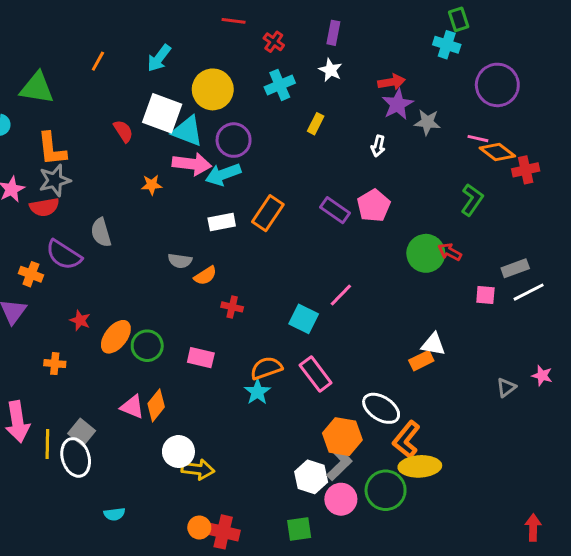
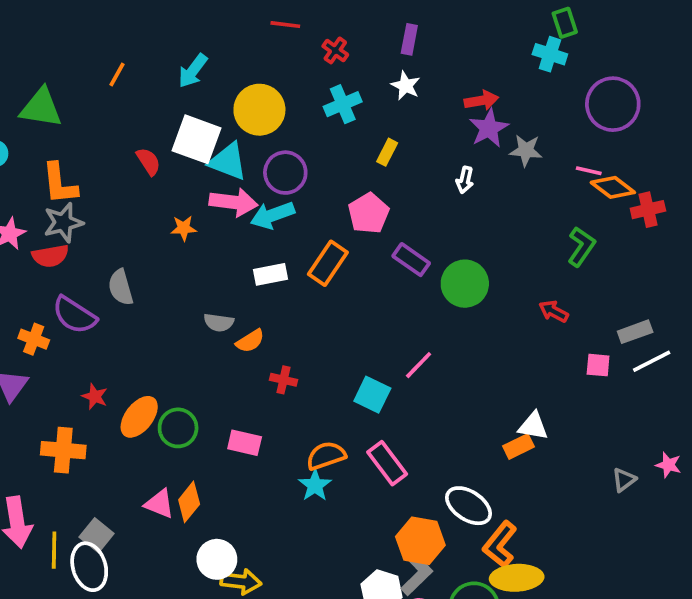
pink pentagon: (374, 206) -> (369, 213), moved
green circle: (426, 253) -> (465, 284), moved
orange cross: (55, 364) -> (63, 450), size x1.6

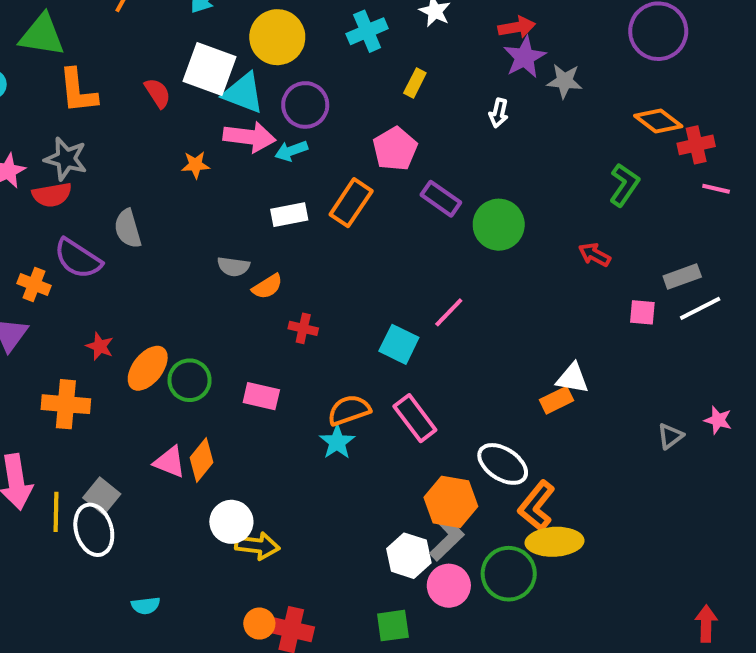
pink line: (589, 171) -> (716, 189), moved
orange L-shape: (60, 184) -> (78, 91), moved
cyan arrow: (272, 215) -> (291, 151), size x0.7
gray star: (63, 223) -> (66, 159), turned 30

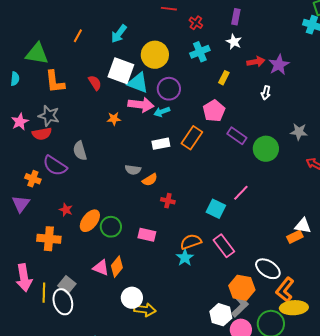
red arrow: (517, 27) -> (256, 62), moved
gray star: (565, 81) -> (299, 132), moved

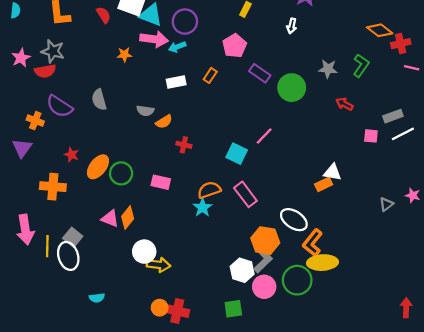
orange rectangle: (192, 138) -> (210, 75), size x0.6
gray semicircle: (80, 151) -> (99, 100), moved

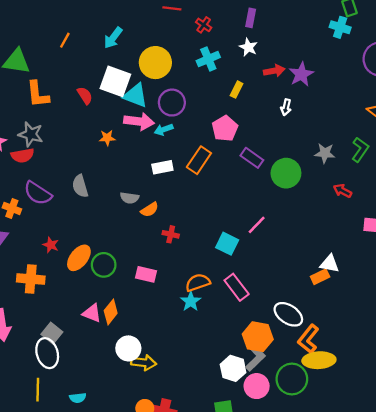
orange rectangle: (210, 75) -> (199, 160), size x1.6
yellow line: (47, 246) -> (38, 390), moved

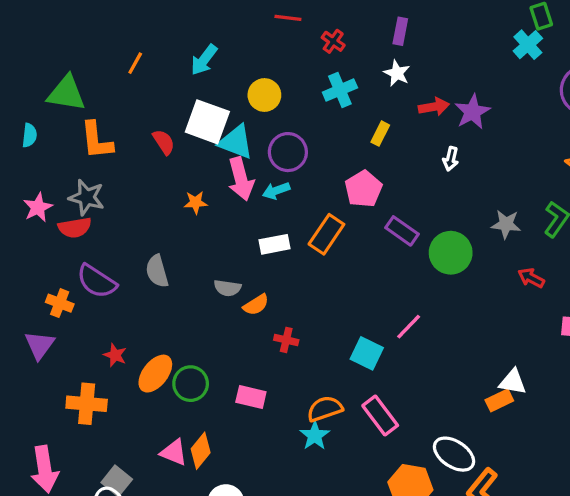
cyan cross: (340, 27) -> (528, 45), turned 30
yellow circle: (155, 63) -> (264, 95), size x0.7
pink arrow: (139, 121) -> (241, 179), turned 68

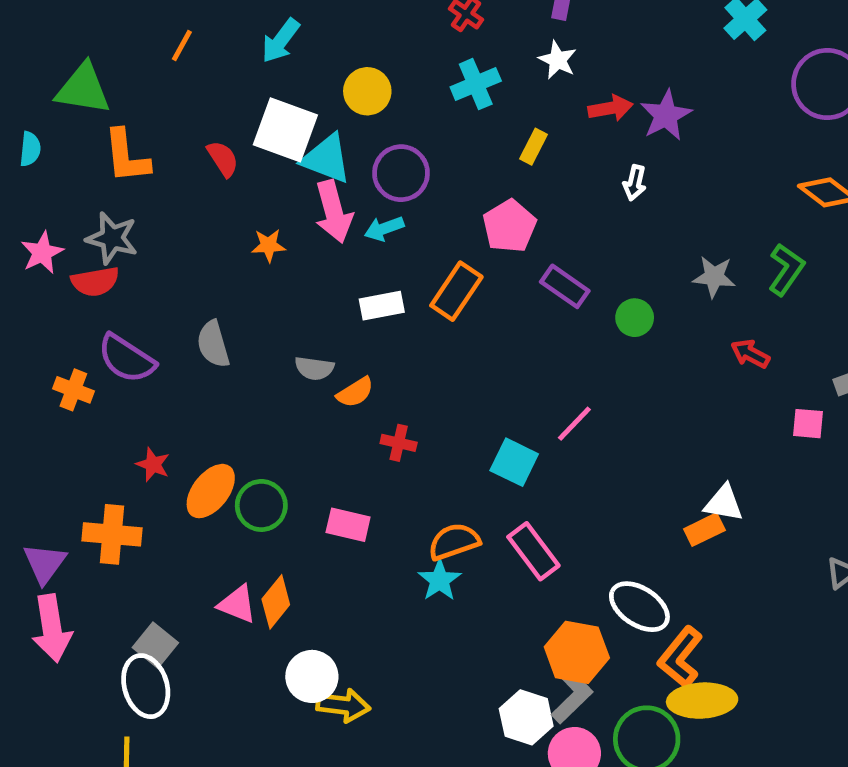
green circle: (451, 253) -> (635, 318), size x0.6
purple triangle: (40, 345) -> (45, 563), moved

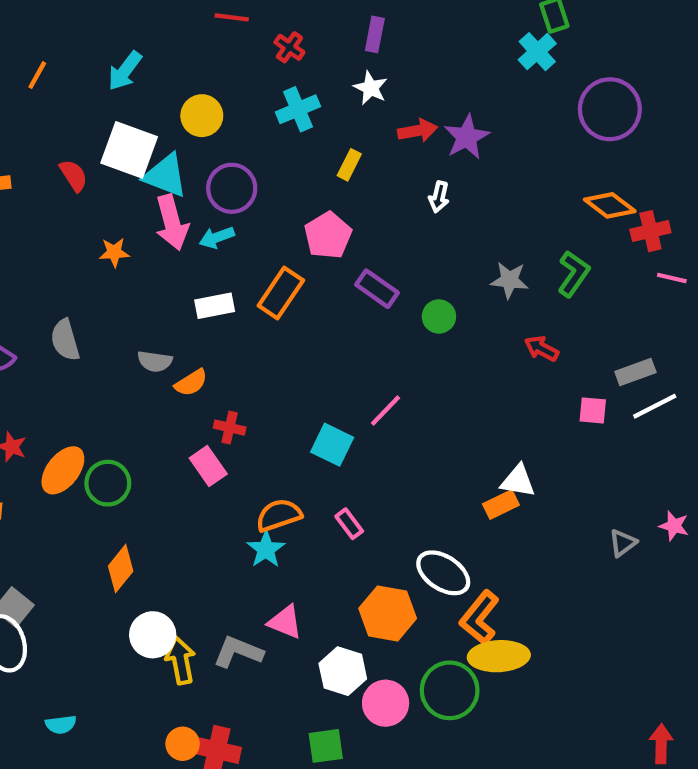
pink rectangle: (348, 525) -> (208, 466), moved, turned 42
pink rectangle: (533, 551) -> (349, 524), size x0.6
pink triangle: (237, 604) -> (285, 622), moved
gray L-shape: (572, 696) -> (238, 652), moved, turned -114
yellow arrow: (343, 705) -> (180, 660), turned -108

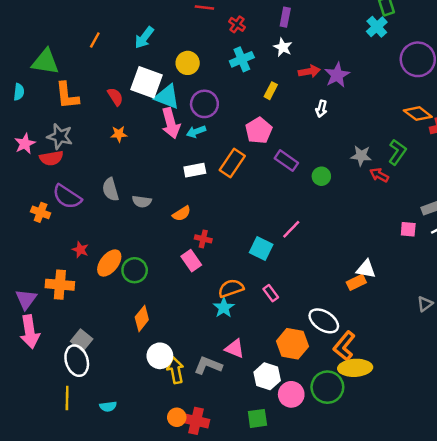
orange star: (114, 252) -> (119, 134), moved
red arrow: (541, 349) -> (379, 175), moved
gray semicircle: (155, 361) -> (142, 202), moved

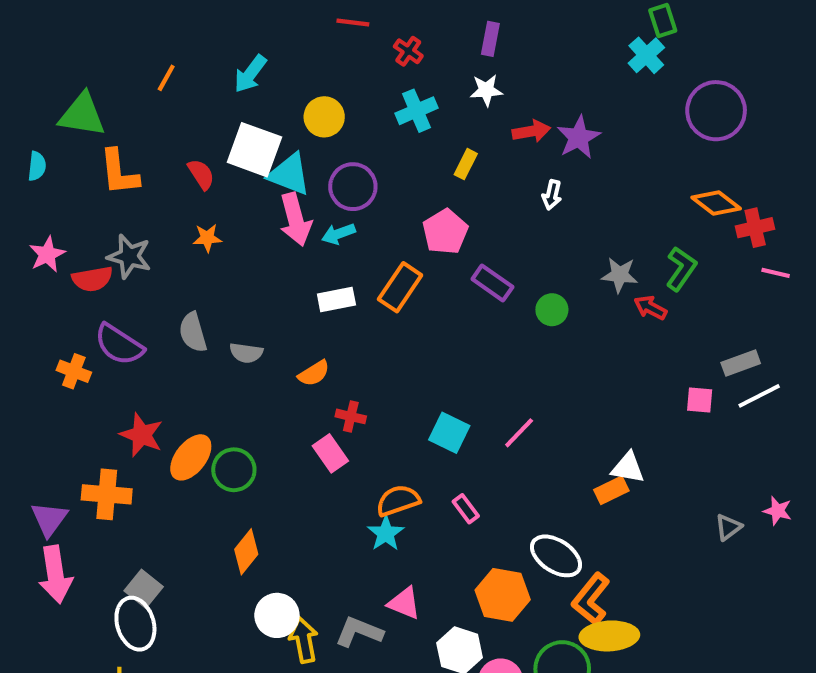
white star: (283, 47) -> (486, 90), turned -30
gray star: (60, 136) -> (129, 256), moved
pink line: (291, 229) -> (519, 433), moved
red star: (80, 250) -> (142, 435), size x1.5

